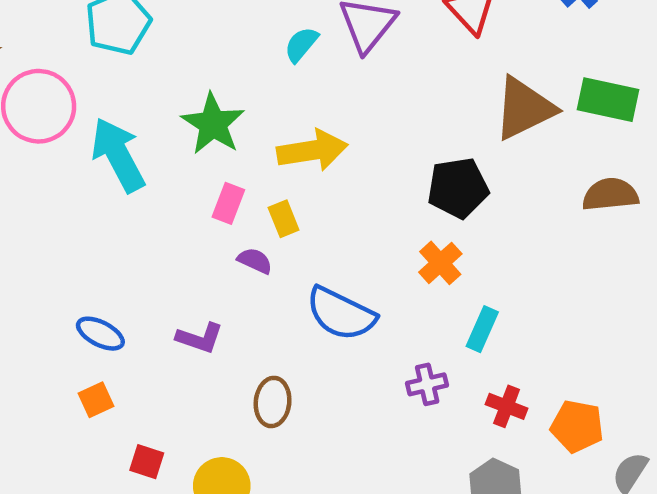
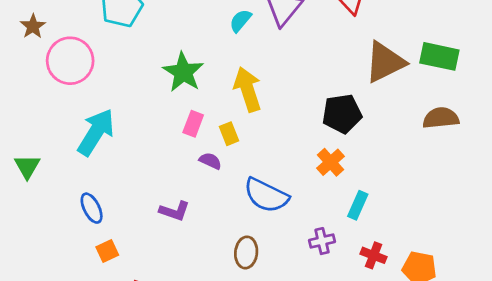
yellow arrow: (312, 150) -> (248, 89), turned -99
cyan arrow: (118, 155) -> (96, 132), moved, turned 60
blue ellipse: (100, 334) -> (92, 208), moved, turned 36
brown ellipse: (273, 402) -> (246, 252), moved

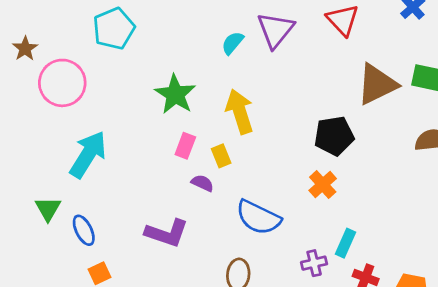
green triangle: (27, 167) -> (48, 209), moved
cyan rectangle: (358, 205) -> (346, 243), moved
purple L-shape: (175, 211) -> (167, 233), size x1.4

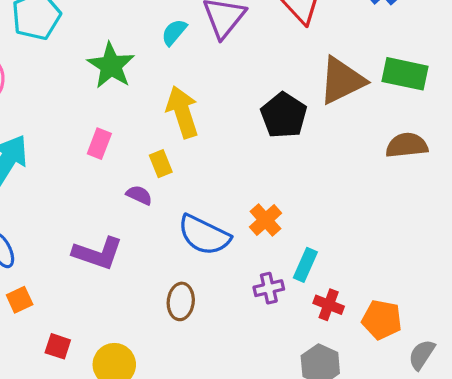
green star: (175, 94) -> (111, 66), moved
black pentagon: (334, 136) -> (284, 115), moved, turned -30
pink rectangle: (185, 146) -> (99, 144), moved
orange cross: (323, 184) -> (265, 220), moved

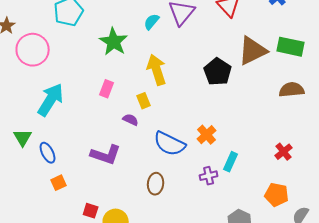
red cross: (329, 305) -> (284, 152), moved, turned 30
red square: (58, 346) -> (91, 211), moved

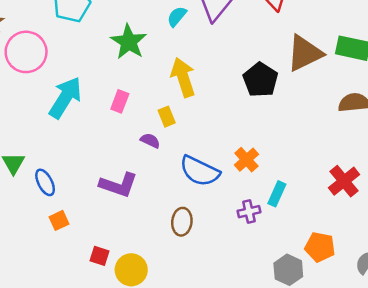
cyan arrow: (51, 100) -> (65, 98), moved
red cross: (284, 152) -> (344, 181), size x1.4
orange pentagon: (277, 195) -> (320, 247), moved

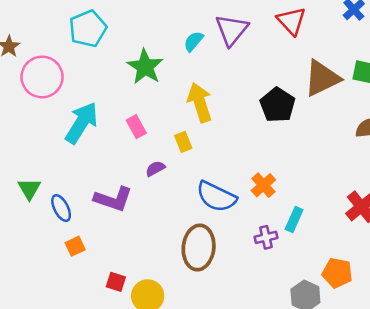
pink rectangle: (120, 101) -> (136, 127), turned -50
purple semicircle: (150, 141) -> (155, 169), moved, turned -54
purple L-shape: (119, 185) -> (113, 199), moved
brown ellipse: (182, 222) -> (199, 248), size x1.6

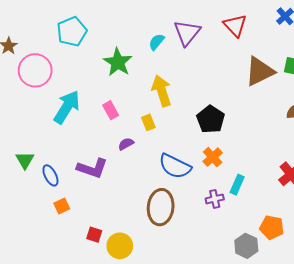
black pentagon: (277, 105) -> (211, 119), moved

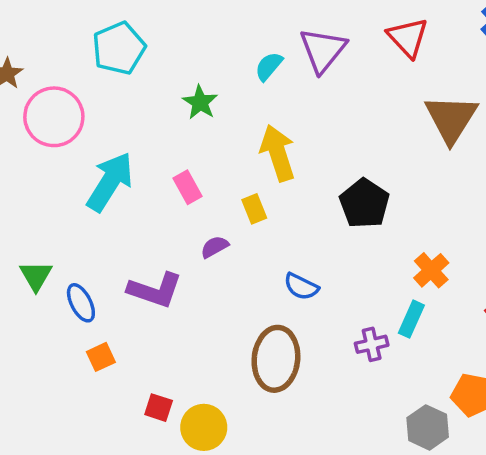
green star: (118, 62) -> (200, 102), size x0.7
brown triangle: (260, 71) -> (451, 119), turned -32
orange cross: (213, 157) -> (431, 270), moved
blue semicircle: (175, 166) -> (301, 287), size x0.6

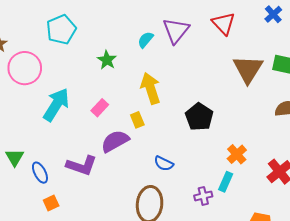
pink rectangle: (187, 187) -> (100, 108), turned 72
purple semicircle: (215, 247) -> (115, 141), size x1.8

